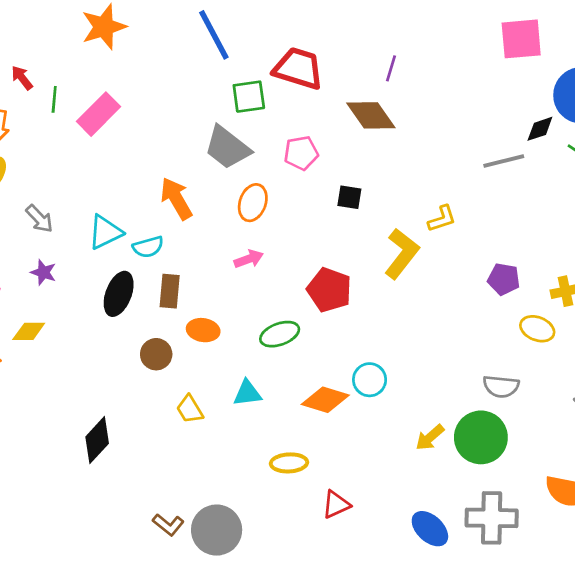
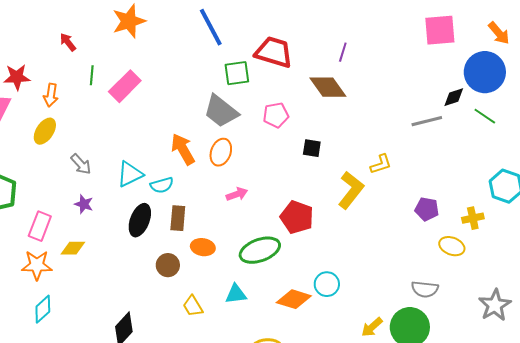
red arrow: (22, 78) -> (68, 42), moved
orange ellipse: (253, 203) -> (221, 152), moved
green ellipse: (280, 334) -> (260, 250), size x1.4

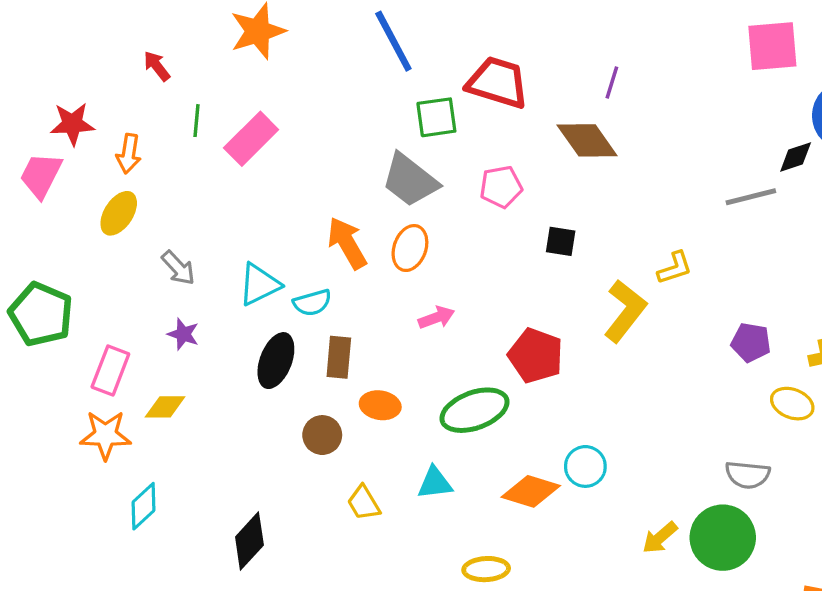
cyan diamond: (43, 309) -> (144, 506), moved

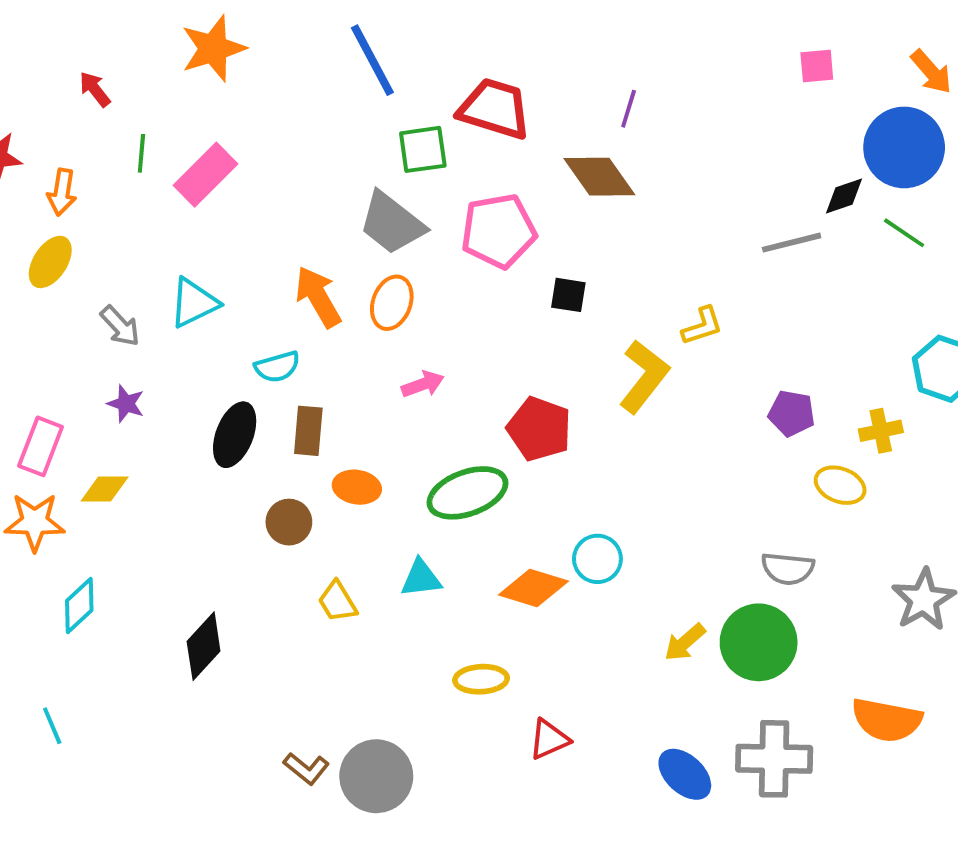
pink square: (772, 46) -> (817, 66), size x0.6
pink pentagon: (501, 187) -> (499, 231), size x1.5
cyan triangle: (259, 284) -> (194, 303), moved

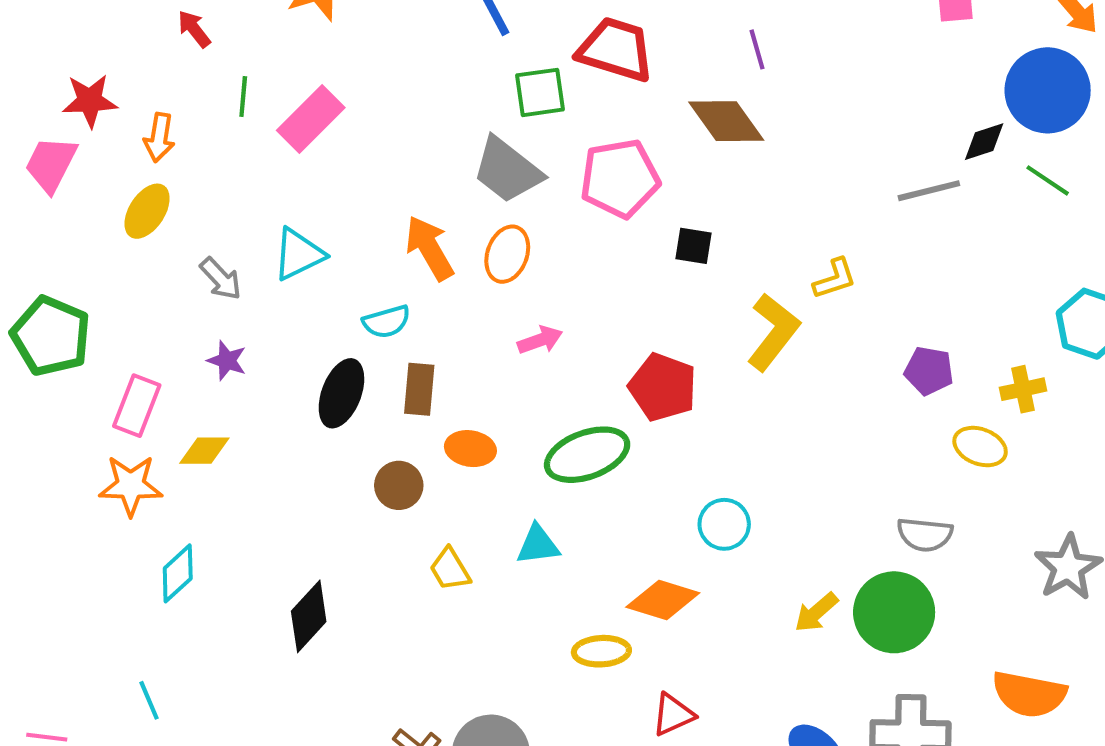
purple line: (629, 109) -> (757, 49), turned -33
orange diamond: (533, 588) -> (663, 600), moved

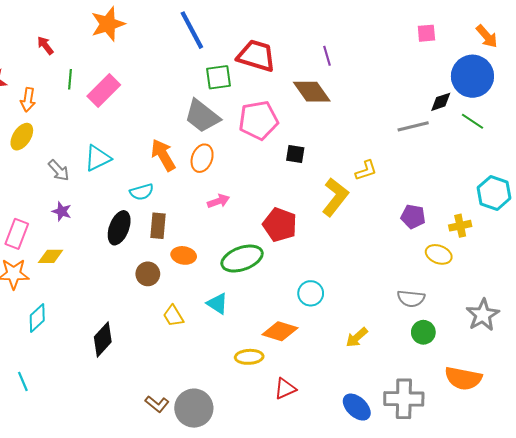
cyan triangle: (538, 545) -> (217, 304), turned 40
green circle: (894, 612) -> (423, 332), moved, size x0.6

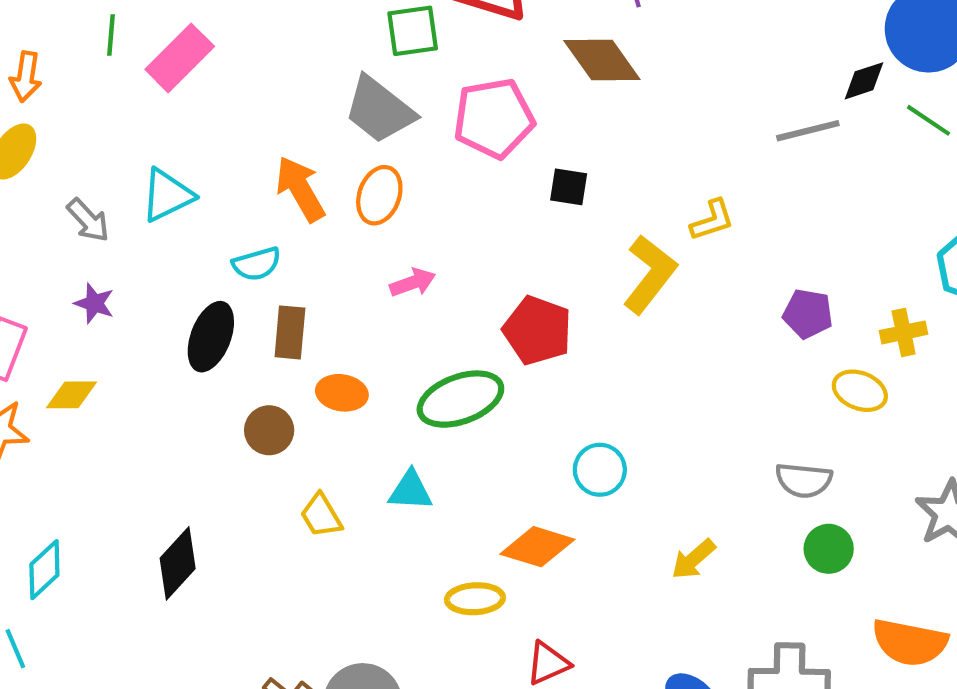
cyan triangle: (217, 304) -> (411, 491), turned -30
cyan diamond: (37, 318) -> (44, 570), moved

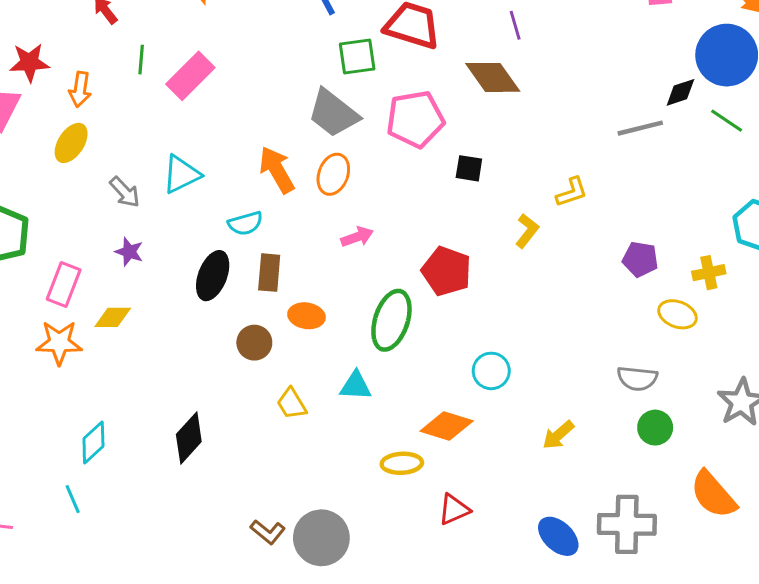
yellow L-shape: (650, 274) -> (527, 231), size x0.6
green ellipse: (460, 399) -> (391, 320), turned -52
orange semicircle: (910, 642) -> (713, 495), turned 38

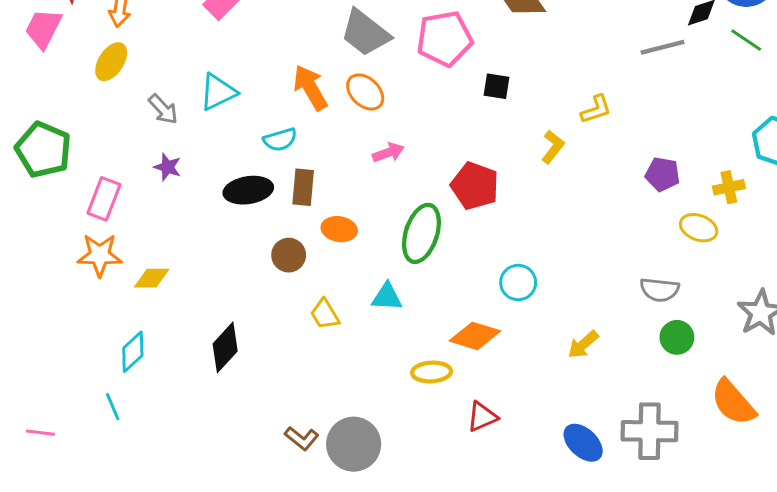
orange ellipse: (333, 174) -> (365, 92), turned -66
black ellipse: (213, 276) -> (248, 190), turned 60
yellow diamond: (113, 317) -> (152, 278), moved

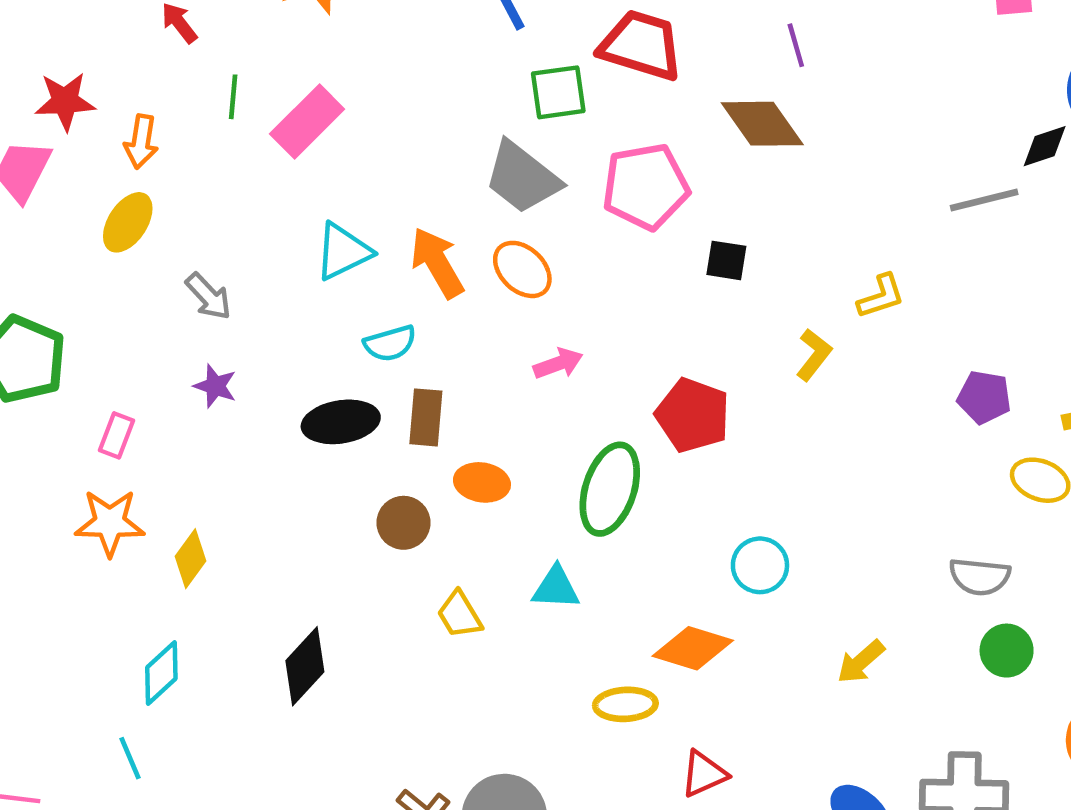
cyan triangle: (218, 92) -> (343, 251), moved
pink rectangle: (104, 199) -> (117, 435), size x0.7
yellow diamond: (152, 278) -> (191, 559), turned -54

